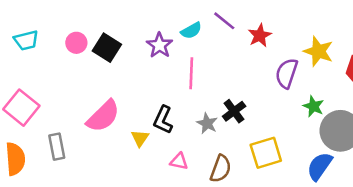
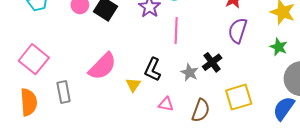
purple semicircle: (287, 73) -> (238, 31), moved
green star: (313, 106) -> (279, 47), moved

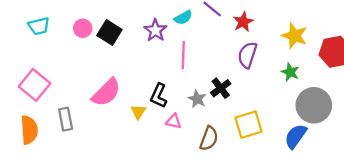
pink triangle: (166, 104) -> (174, 121), moved

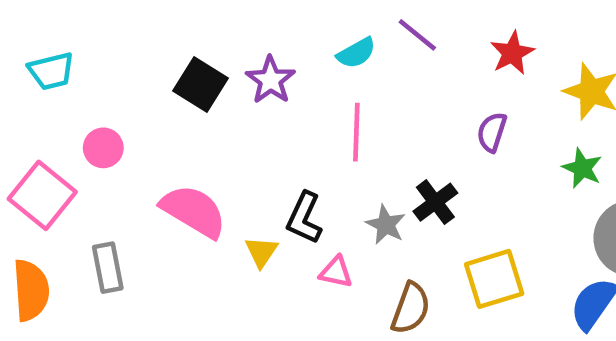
red star: (243, 22) -> (512, 53), moved
pink circle: (83, 28) -> (103, 148), moved
purple star: (155, 30) -> (270, 80), moved
purple semicircle: (247, 55) -> (492, 132), size x0.7
pink semicircle: (106, 92) -> (194, 211), turned -104

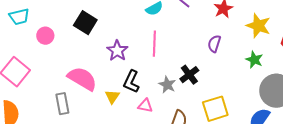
purple star: (270, 80) -> (117, 51), moved
pink circle: (103, 148) -> (45, 36), moved
gray rectangle: (108, 268) -> (62, 104), moved

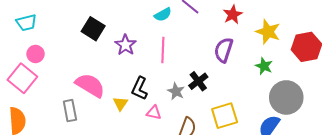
pink circle: (45, 36) -> (36, 54), moved
purple semicircle: (214, 44) -> (224, 50), size x1.4
purple star: (117, 51) -> (125, 45), moved

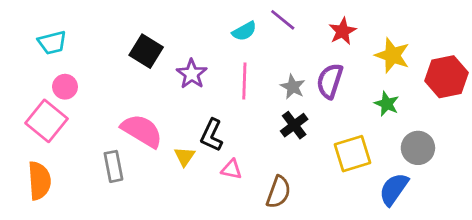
gray star: (176, 91) -> (293, 87), moved
gray circle: (286, 97) -> (418, 148), size x0.7
yellow square: (225, 116) -> (353, 154), moved

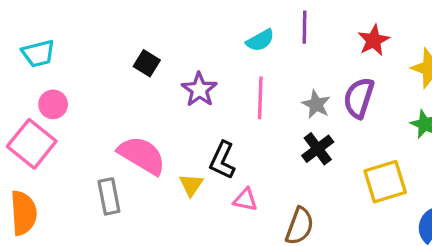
purple line: (283, 20) -> (305, 27), turned 52
black square: (146, 51) -> (147, 63), size x0.7

